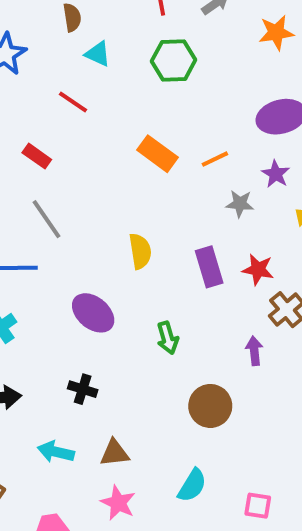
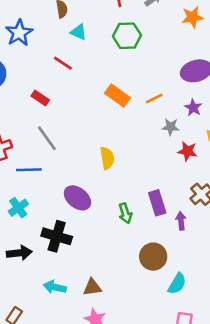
purple rectangle: (209, 267) -> (157, 203), moved
red star: (258, 270) -> (188, 151), moved
black cross: (83, 389) -> (57, 236), moved, size x1.6
cyan semicircle: (192, 485) -> (177, 284), moved

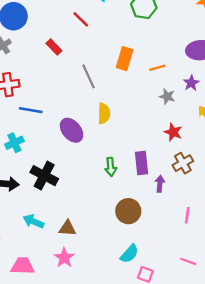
orange rectangle: (117, 96) -> (125, 59), turned 60
gray line: (47, 138) -> (89, 76), moved
red star: (188, 151) -> (173, 132), moved
purple ellipse: (77, 198) -> (72, 130), moved
cyan semicircle: (177, 284) -> (129, 254), moved

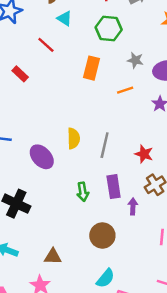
orange rectangle: (125, 59) -> (91, 68), moved
gray line: (89, 76) -> (105, 145), moved, turned 40
gray star: (167, 96) -> (135, 60), moved
brown triangle: (67, 228) -> (53, 257), moved

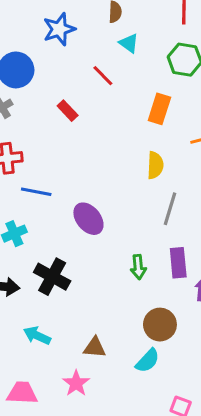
yellow semicircle: (74, 138) -> (155, 165), moved
cyan semicircle: (105, 278) -> (148, 361), moved

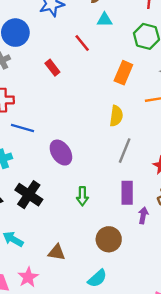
cyan triangle: (129, 43) -> (104, 20), turned -42
green arrow: (138, 267) -> (82, 196), moved
cyan semicircle: (148, 361) -> (97, 278), moved
pink star: (76, 383) -> (28, 277), moved

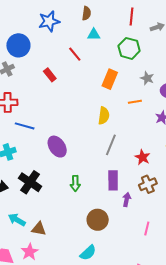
brown triangle: (57, 252) -> (39, 229), moved

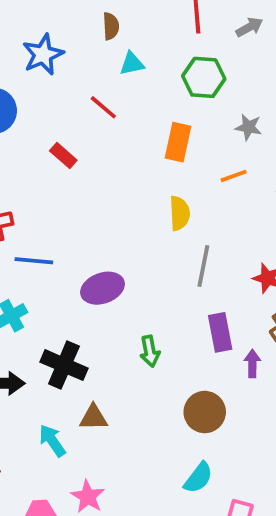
purple ellipse: (57, 147) -> (102, 288), turned -65
cyan arrow: (17, 220) -> (52, 441), turned 36
brown triangle: (39, 229) -> (93, 417), moved

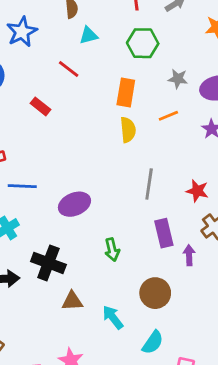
yellow semicircle: (180, 213) -> (128, 130), moved
cyan arrow: (52, 441) -> (113, 317), moved

